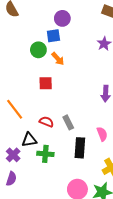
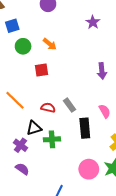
blue square: (53, 36) -> (12, 26), moved
green circle: (38, 50) -> (23, 46), moved
purple semicircle: (11, 179) -> (22, 169), turned -64

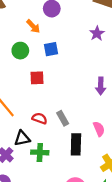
blue square: (12, 26) -> (51, 49), moved
orange arrow: (50, 44) -> (33, 26), moved

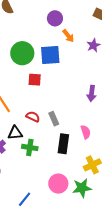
orange arrow: (33, 26) -> (68, 36), moved
blue square: (51, 49) -> (50, 55), size x1.5
green circle: (20, 51) -> (22, 53), size x1.5

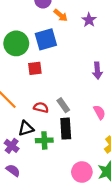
black rectangle: (63, 144) -> (66, 129), moved

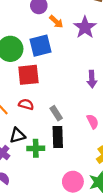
purple star: (89, 20) -> (85, 27), size x1.5
red square: (35, 68) -> (28, 75), size x1.5
red semicircle: (41, 107) -> (26, 104), moved

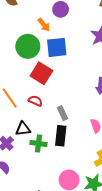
orange arrow: (56, 22) -> (44, 25), moved
red square: (28, 75) -> (41, 73), turned 30

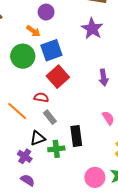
red square: (41, 73) -> (58, 77), moved, turned 30
red semicircle: (35, 101) -> (41, 97), moved
gray rectangle: (62, 113) -> (50, 117), moved

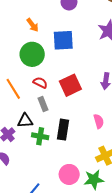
orange arrow: (33, 31) -> (33, 25), moved
green circle: (23, 56) -> (32, 54), moved
red square: (58, 77) -> (70, 85), moved

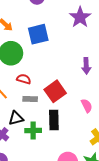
red square: (70, 85) -> (55, 91), moved
gray rectangle: (43, 104) -> (30, 99), turned -56

